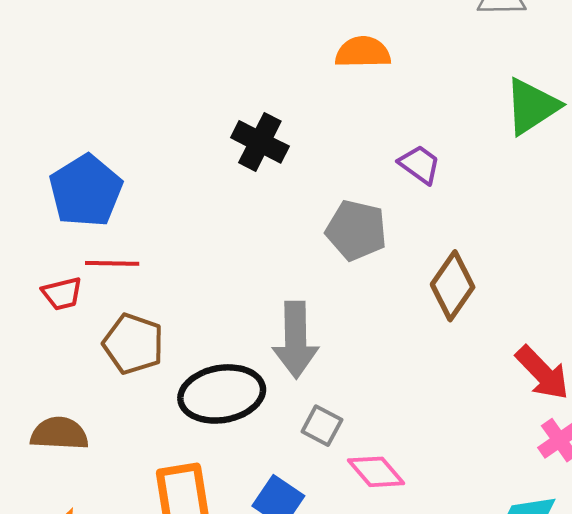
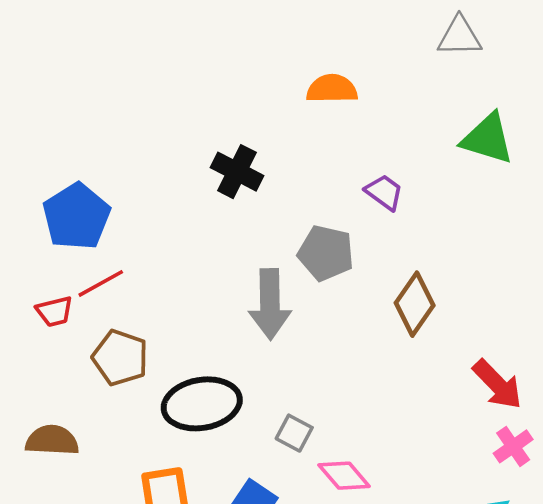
green triangle: (532, 106) -> (488, 139), turned 50
red line: (112, 263) -> (101, 283), turned -30
gray arrow: (296, 340) -> (270, 304), moved

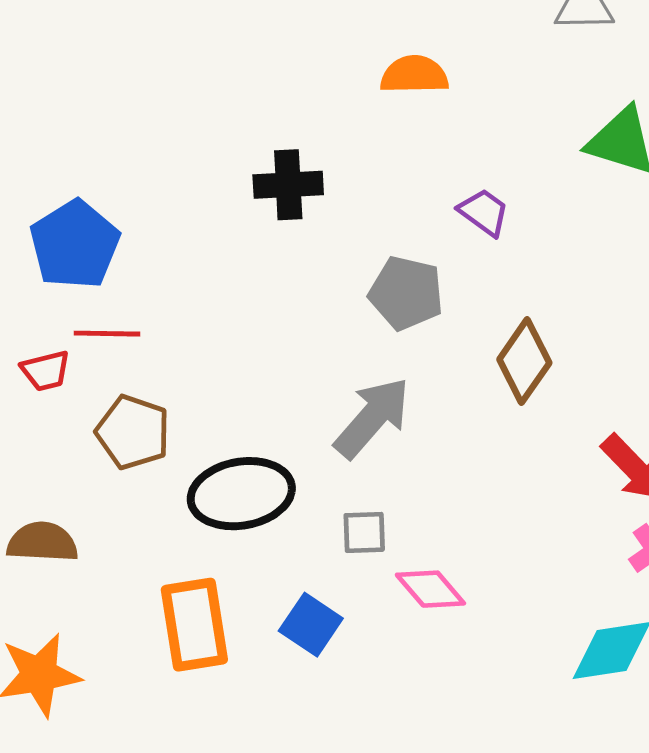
black cross: (237, 172) -> (288, 185), turned -30
red line: (101, 283) -> (107, 334), turned 30
gray arrow: (270, 304) -> (372, 418), moved, turned -138
gray square: (294, 433) -> (364, 532), turned -30

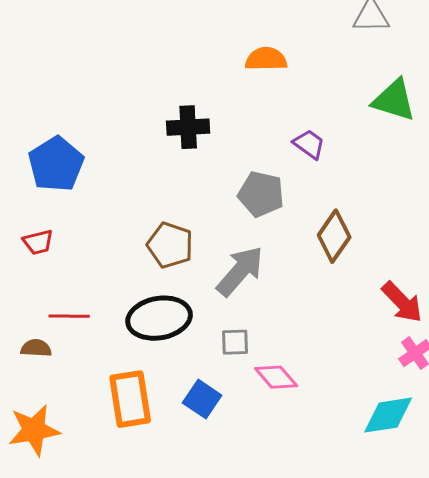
red line: (107, 334) -> (69, 316), moved
brown pentagon: (133, 432) -> (170, 245), moved
brown semicircle: (42, 542) -> (36, 348), size x0.7

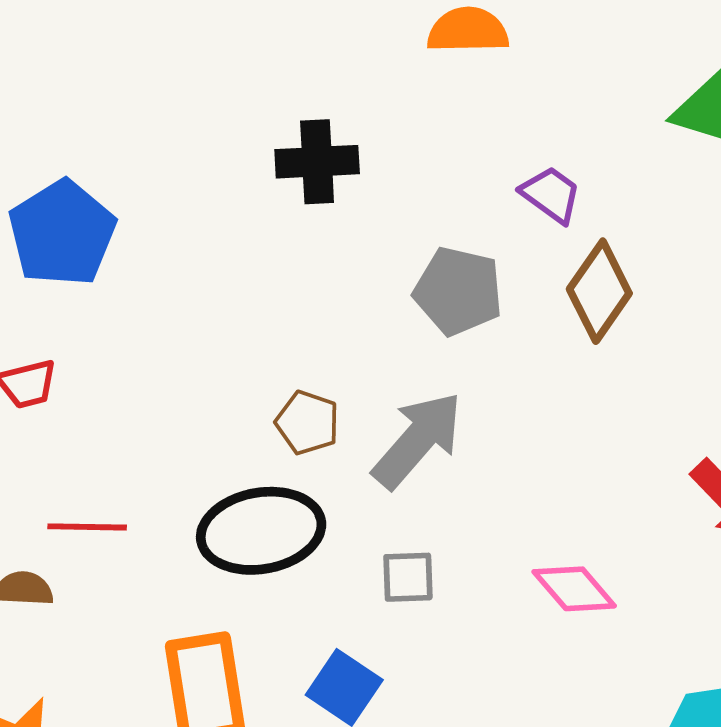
brown diamond: (334, 236) -> (599, 291), moved
brown pentagon: (170, 245) -> (307, 423), moved, size x0.7
pink diamond: (276, 377) -> (574, 589), moved

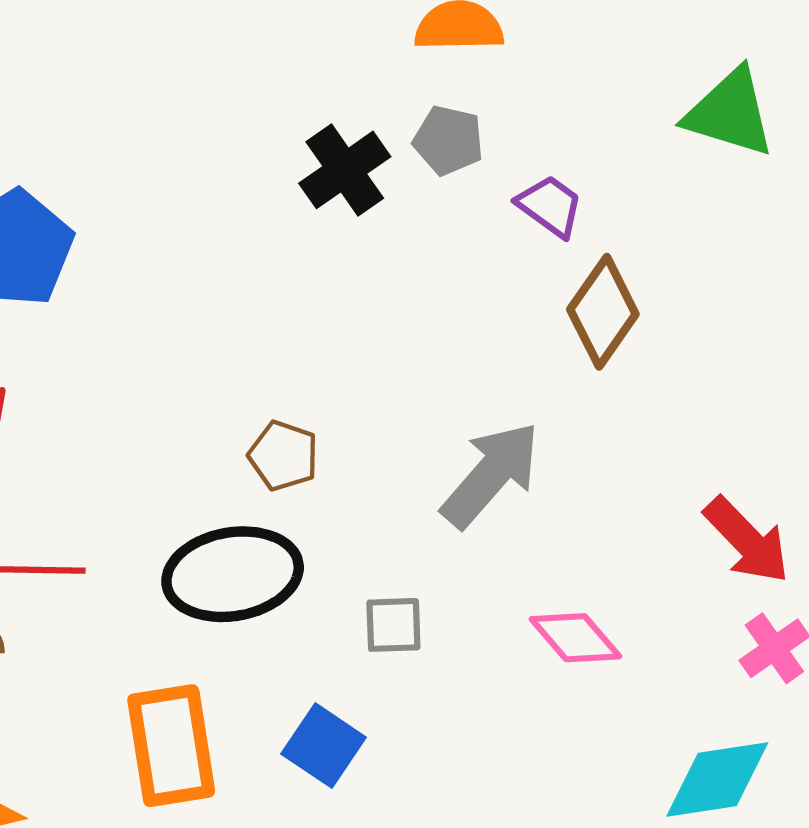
black cross: (317, 162) -> (345, 170), moved, turned -32
gray pentagon: (458, 291) -> (448, 140), moved, size x0.7
gray arrow: (418, 440) -> (491, 475), moved

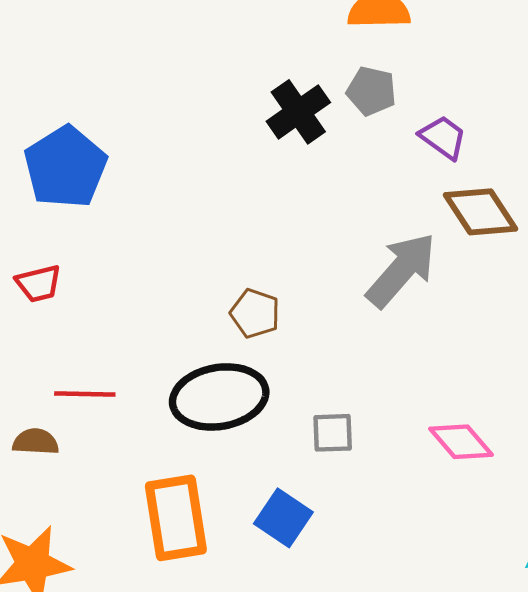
brown diamond: (603, 312) -> (480, 212), turned -68
gray arrow: (491, 475) -> (401, 270), moved

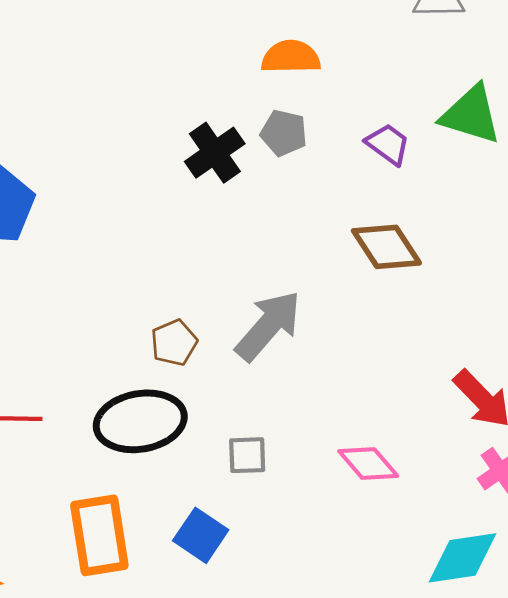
purple trapezoid: (443, 137) -> (388, 144), moved
gray arrow: (401, 270) -> (268, 326), moved
brown pentagon: (255, 313) -> (174, 343), turned 30

